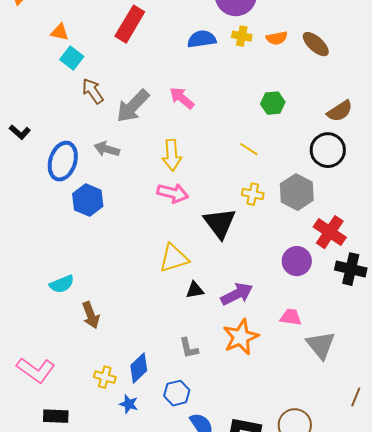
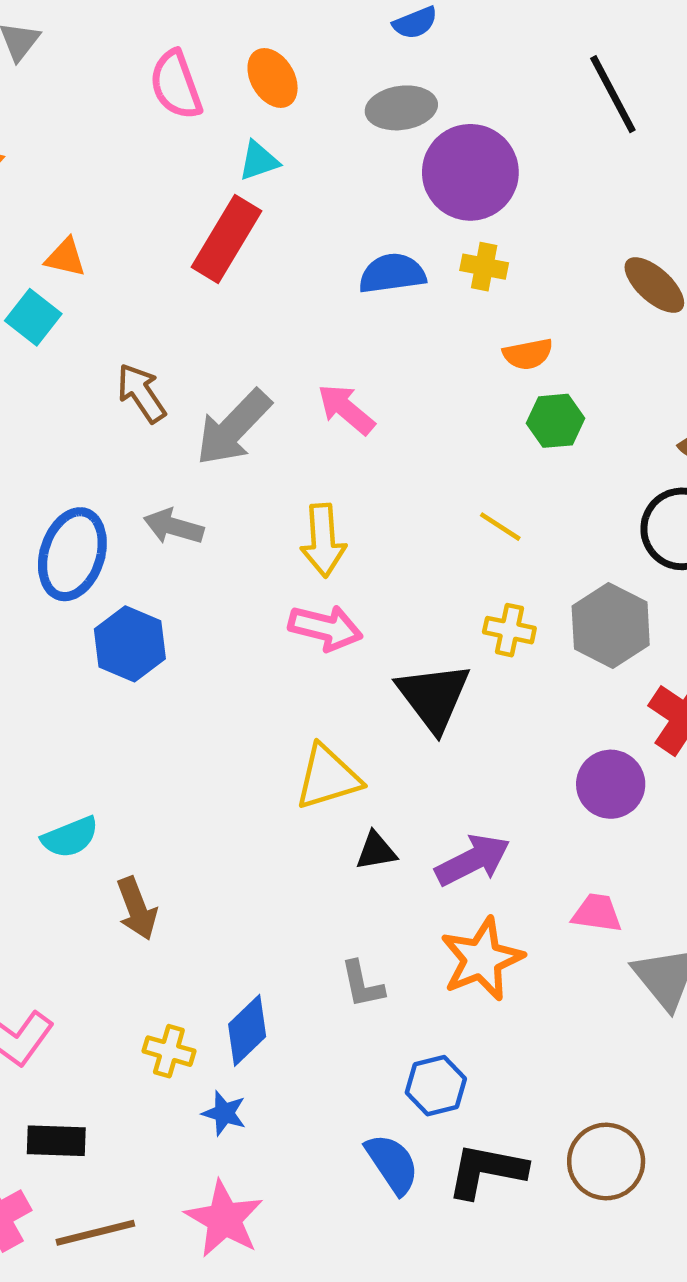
orange semicircle: (277, 38) -> (528, 354), moved
cyan square: (72, 58) -> (33, 317), moved
blue hexagon: (177, 393) -> (436, 1086), moved

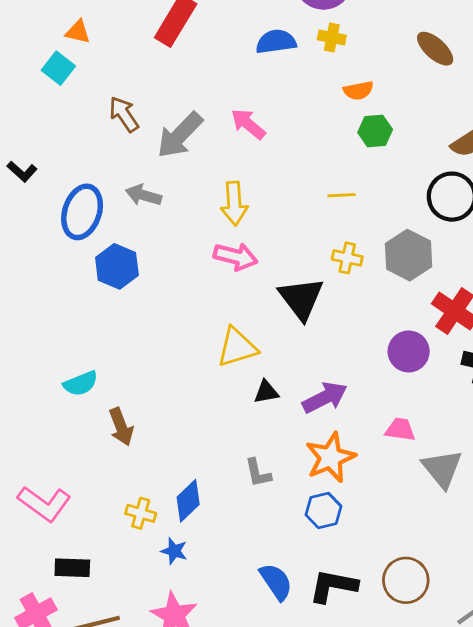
yellow line: (500, 527) -> (342, 195), turned -36
blue hexagon: (436, 1086) -> (323, 511), moved

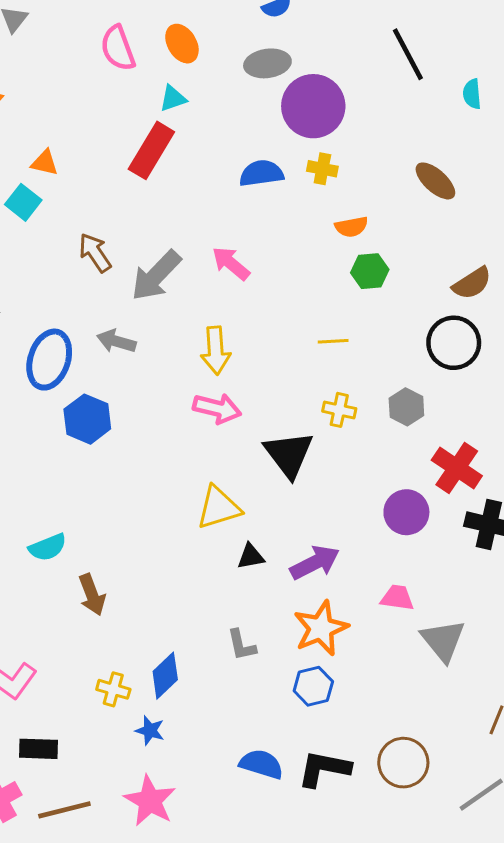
gray hexagon: (409, 255) -> (406, 407), size x0.7
blue semicircle: (276, 582) -> (261, 764), turned -39

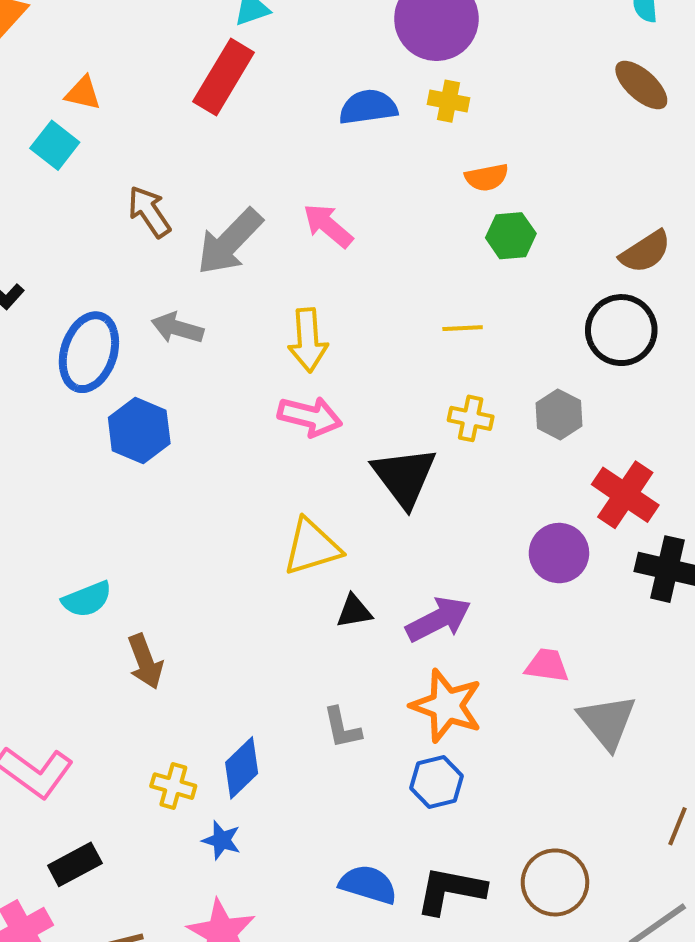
brown ellipse: (435, 181) -> (641, 85), moved
orange star: (321, 628) -> (447, 706), turned -30
black rectangle: (38, 749) -> (75, 864), turned -30

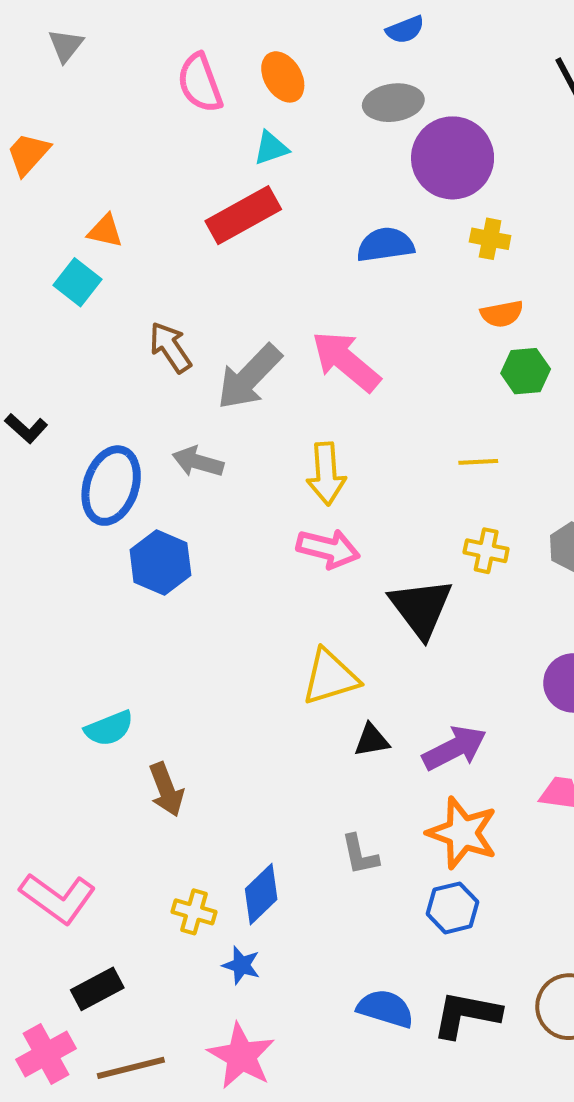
red rectangle: (224, 77) -> (243, 215), turned 30
yellow cross: (449, 101) -> (490, 239), moved
pink arrow: (328, 226) -> (346, 361), size x1.4

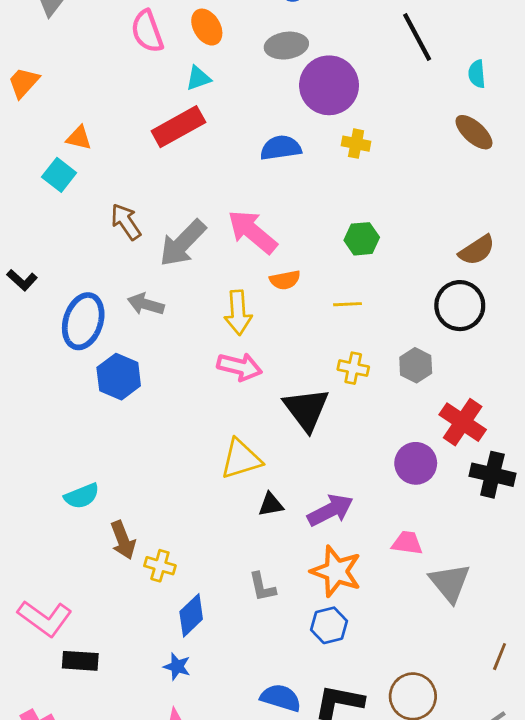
orange semicircle: (502, 314) -> (285, 280), moved
green hexagon: (526, 371) -> (362, 239), moved
yellow cross: (194, 912) -> (160, 566), moved
black rectangle: (97, 989) -> (80, 661), moved, turned 32

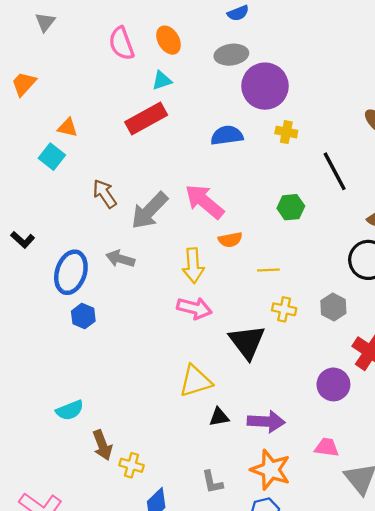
black line: (417, 37) -> (335, 171), moved
yellow line: (348, 304) -> (268, 270), moved
blue hexagon: (119, 377) -> (83, 316), moved, size x0.7
purple arrow: (330, 510) -> (266, 421), turned 30

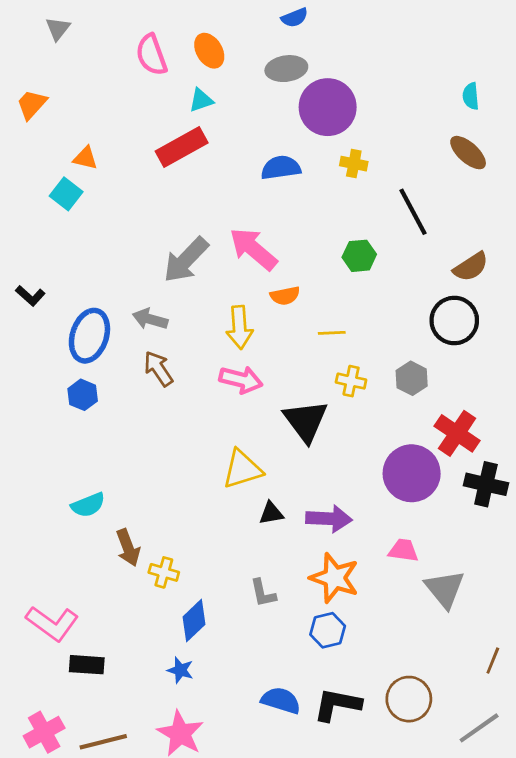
brown arrow: (105, 194) -> (158, 369), moved
blue hexagon: (83, 316) -> (83, 395), moved
purple circle: (333, 384) -> (412, 473), size x1.4

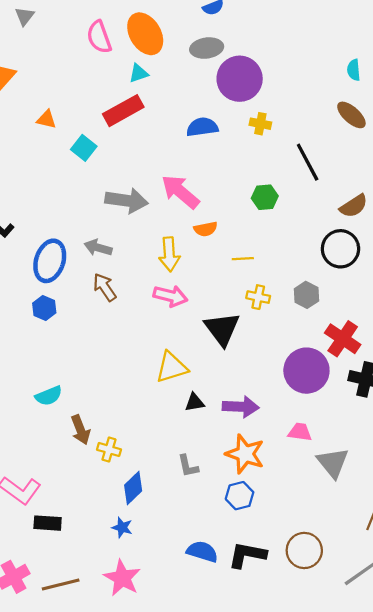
orange ellipse: (209, 51) -> (145, 34), size x1.5
cyan square: (66, 194) -> (84, 148), moved
gray arrow: (186, 260) -> (127, 201), turned -126

